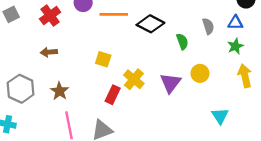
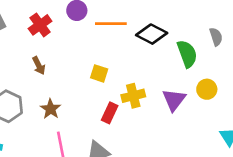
green semicircle: (182, 42) -> (187, 54), size x1.5
brown arrow: (49, 52) -> (39, 66), turned -112
yellow cross: (134, 79) -> (133, 96), turned 36

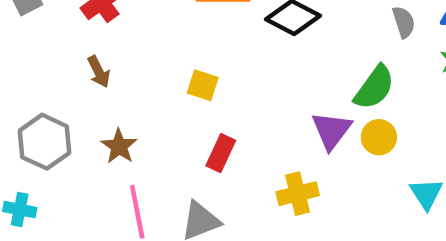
green semicircle: (187, 54) -> (374, 88), moved, turned 56
yellow circle: (207, 89) -> (379, 137), moved
yellow cross: (133, 96) -> (298, 194), moved

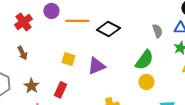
purple triangle: (331, 130) -> (96, 66), moved, turned 30
red rectangle: (221, 153) -> (60, 90), moved

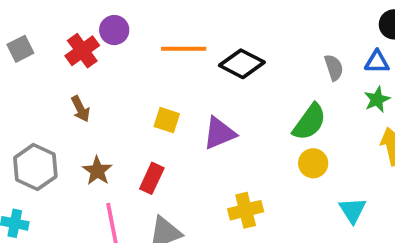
purple circle: (51, 11) -> (114, 30), moved

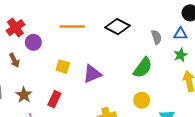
purple circle: (114, 30) -> (33, 42), moved
black diamond: (242, 64) -> (117, 27), moved
yellow circle: (313, 163) -> (142, 100), moved

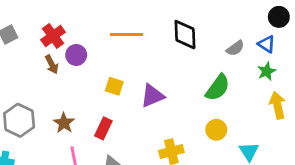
black diamond: (117, 27) -> (185, 35), turned 60
blue triangle: (181, 34) -> (267, 44), turned 32
gray semicircle: (156, 37) -> (235, 48), turned 72
brown arrow: (14, 60) -> (52, 64), moved

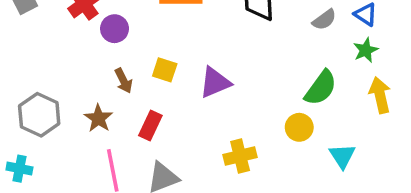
brown arrow: (52, 64) -> (123, 81), moved
green semicircle: (218, 88) -> (321, 88), moved

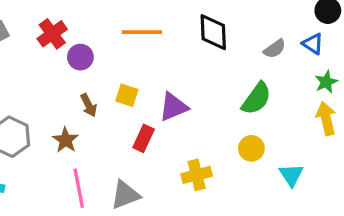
green star: (366, 50) -> (326, 82), moved
green semicircle: (321, 88) -> (256, 99), moved
red rectangle: (150, 126) -> (144, 138), moved

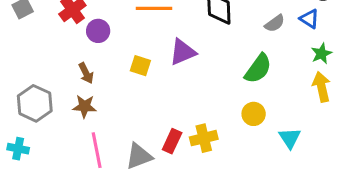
brown arrow: (89, 105) -> (86, 73), moved
purple triangle: (173, 107) -> (183, 52), moved
red rectangle: (144, 138) -> (172, 141), moved
brown star: (65, 140) -> (85, 106), turned -30

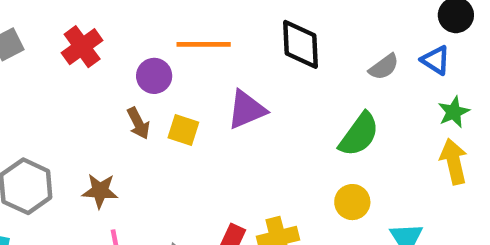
purple circle: (98, 31) -> (154, 76), moved
brown arrow: (86, 73) -> (138, 123), moved

